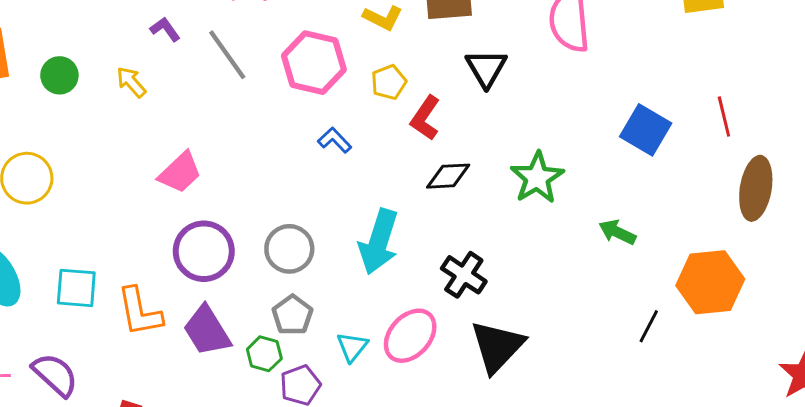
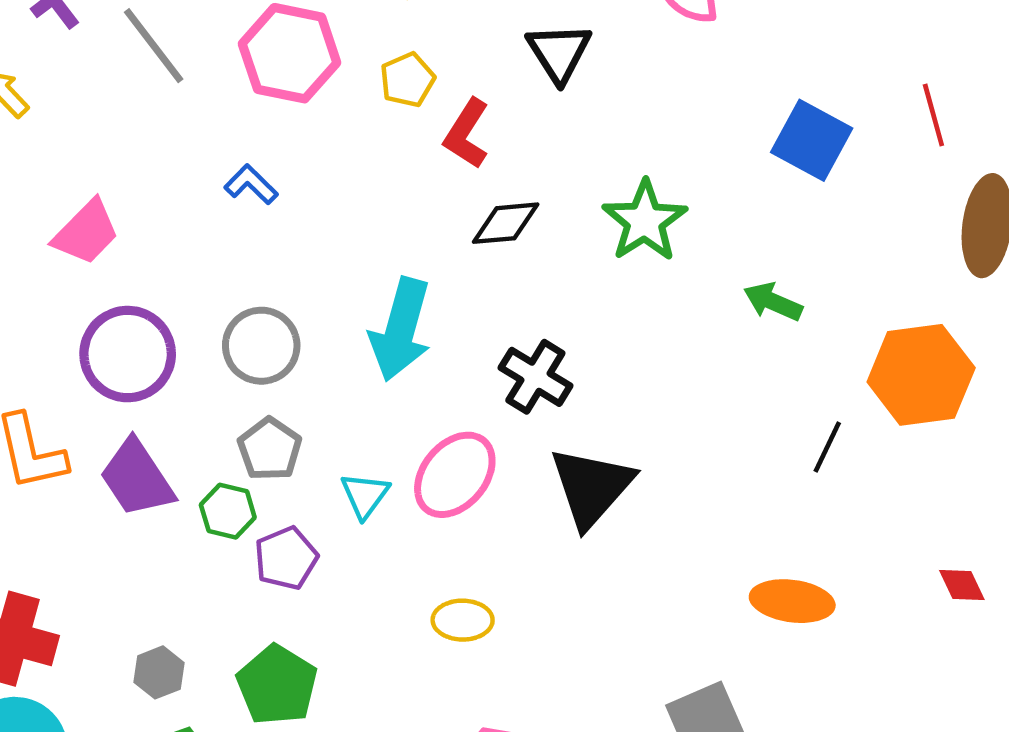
blue L-shape: (335, 140) -> (251, 184), moved

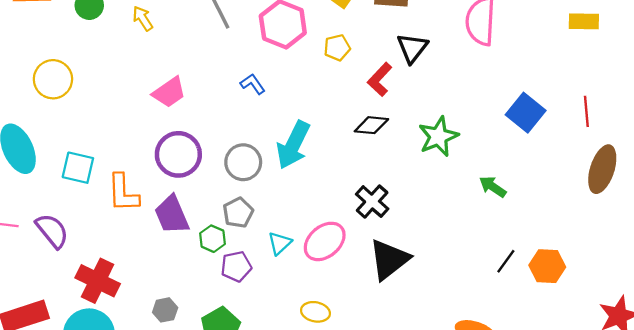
red L-shape: (467, 134) -> (380, 79), moved
cyan arrow: (401, 330) -> (293, 145), moved
orange hexagon: (921, 375) -> (547, 266), moved, size x0.7

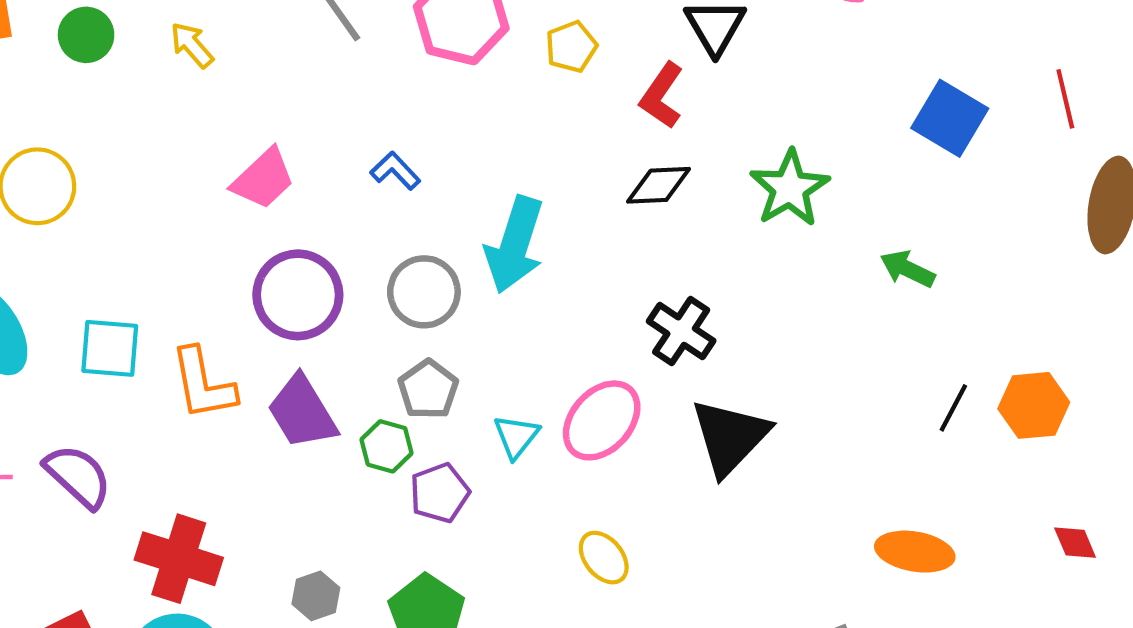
blue L-shape: (253, 84) -> (395, 171), moved
yellow ellipse: (315, 312) -> (604, 558), turned 48

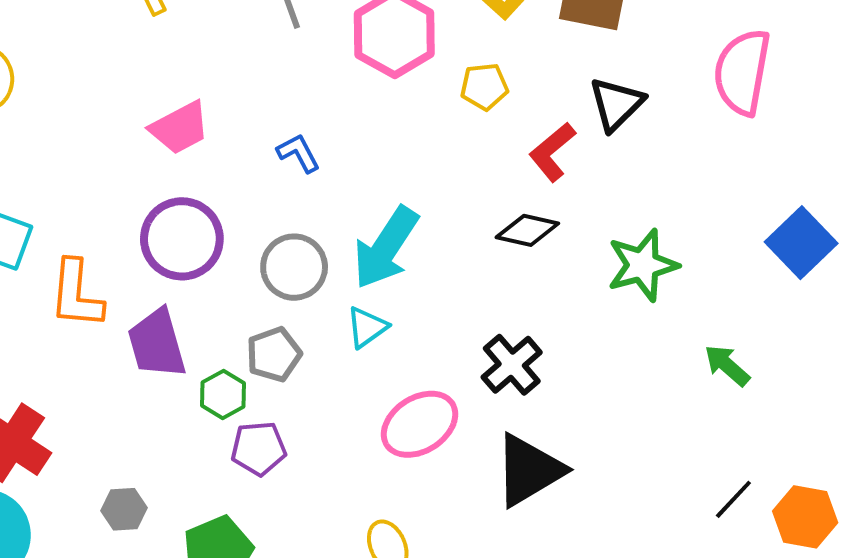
cyan triangle: (516, 436) -> (367, 327), moved

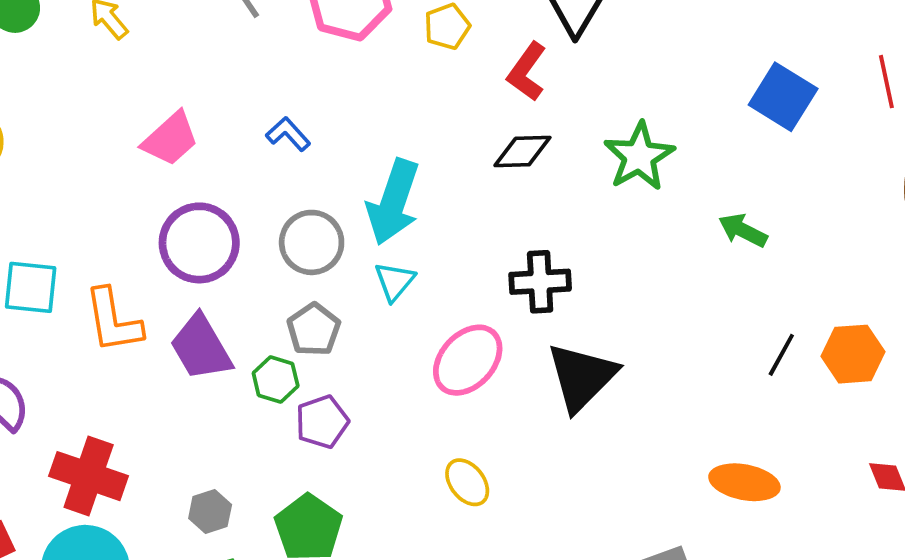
black cross: (512, 365) -> (540, 282), turned -38

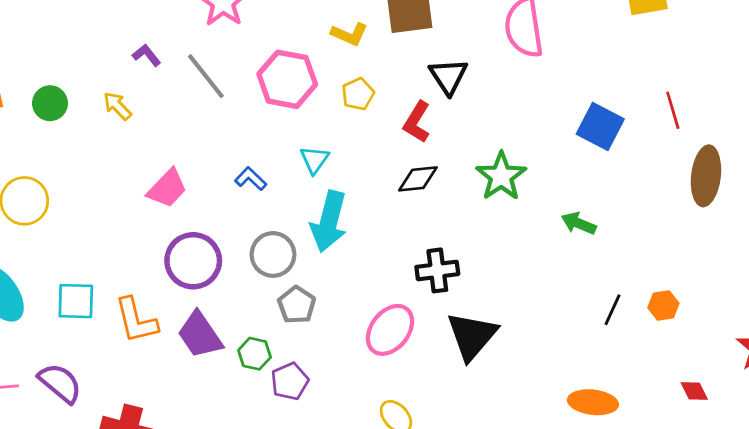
cyan triangle: (395, 281) -> (314, 160), moved
gray pentagon: (314, 329) -> (297, 305), moved
orange hexagon: (853, 354) -> (663, 306), size x0.7

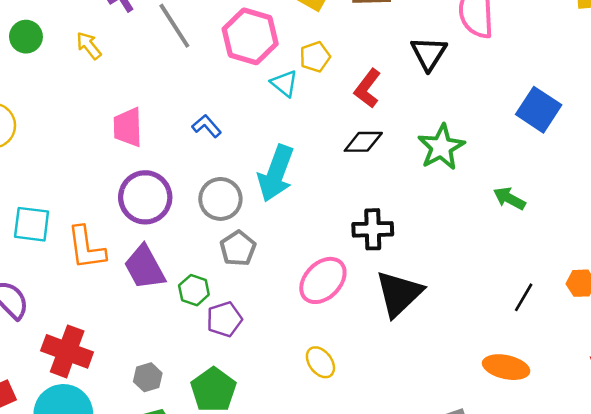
black triangle: (448, 76) -> (429, 53), moved
cyan triangle: (314, 160) -> (284, 83), moved, turned -32
pink trapezoid: (167, 188) -> (128, 127), turned 129
black line: (612, 310) -> (524, 297), moved

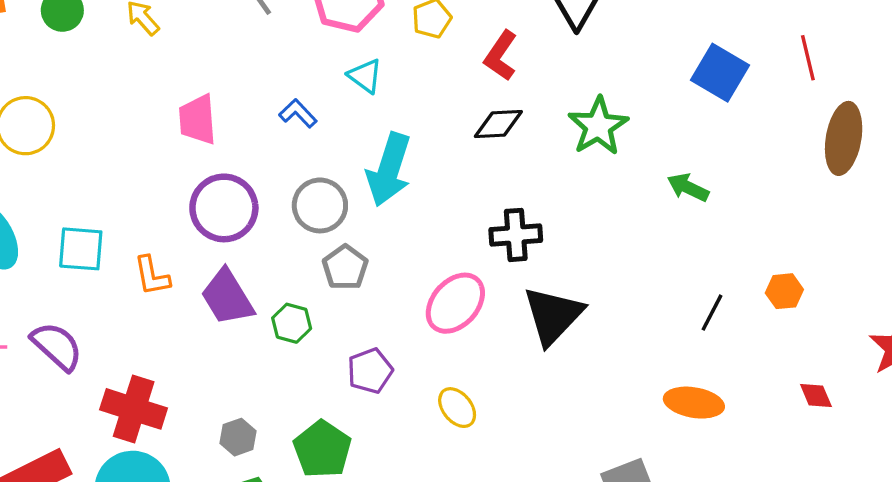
cyan triangle: (284, 83) -> (365, 76), moved
orange L-shape: (86, 248) -> (152, 276), size x0.7
purple pentagon: (224, 319) -> (370, 371), moved

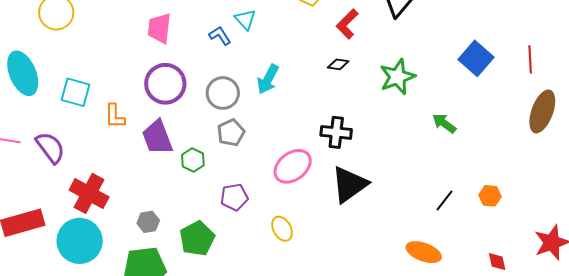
cyan triangle: (365, 76) -> (245, 19), moved
black diamond: (498, 124) -> (338, 64), size x0.7
cyan arrow: (389, 170) -> (268, 79), size x0.7

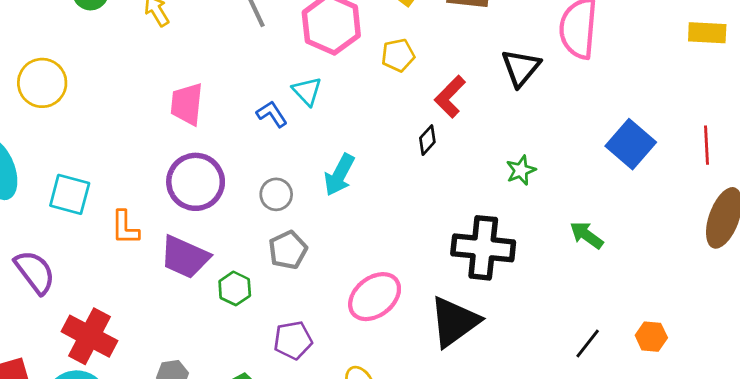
black diamond: (338, 64) -> (427, 140), moved, turned -55
green star: (397, 77) -> (521, 170), size x0.6
gray circle: (223, 93) -> (276, 194), size x0.7
black cross: (336, 132) -> (483, 248), moved, size x1.4
purple trapezoid: (157, 137) -> (185, 257), turned -45

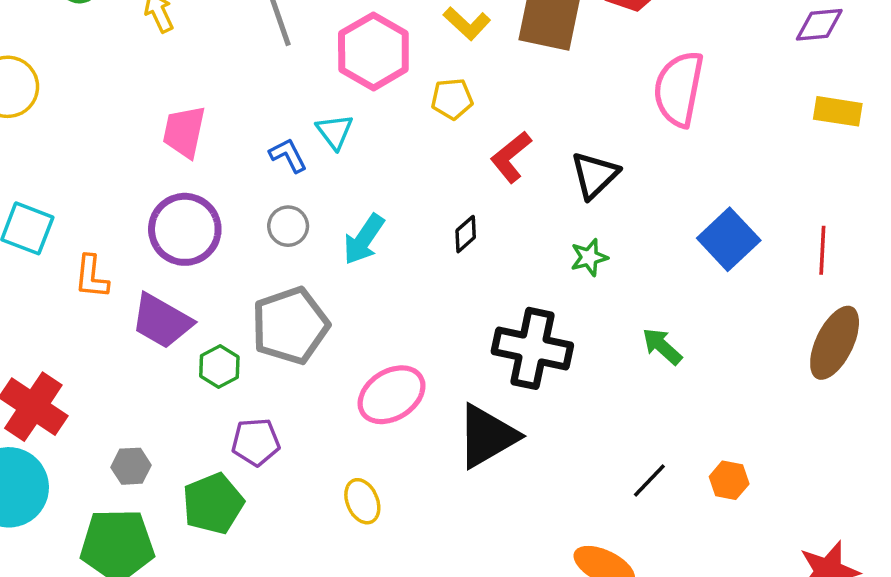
black triangle: (521, 68) -> (595, 175), moved
black diamond: (427, 140) -> (466, 234), moved
gray circle: (276, 194) -> (288, 226), moved
gray pentagon: (288, 250) -> (290, 326), size x1.6
purple pentagon: (293, 340) -> (256, 442), moved

